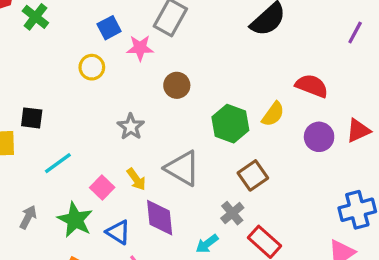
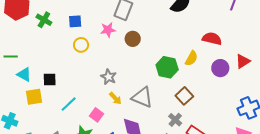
blue square: (109, 28) -> (75, 21), moved, turned 32
brown circle: (177, 85) -> (133, 39), moved
yellow arrow: (136, 179) -> (115, 98), moved

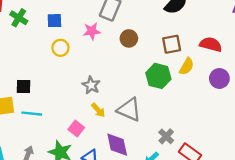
brown circle: (133, 39) -> (129, 38), moved
brown square: (184, 96) -> (172, 44), moved, turned 30
cyan line: (69, 104) -> (32, 114), moved, turned 48

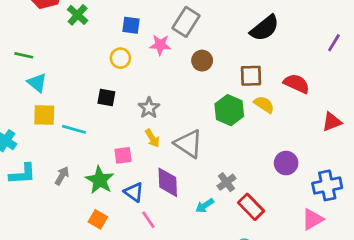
blue square: (54, 21) -> (131, 25), moved
yellow semicircle: (187, 66) -> (264, 105), turned -96
purple circle: (219, 78) -> (286, 163), moved
black square: (23, 86) -> (106, 97), moved
pink square: (76, 128) -> (123, 155), turned 35

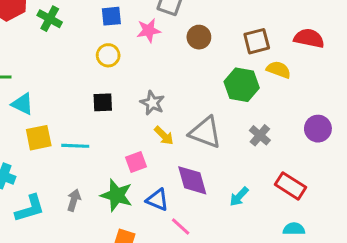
gray cross: (226, 182) -> (260, 135), moved

